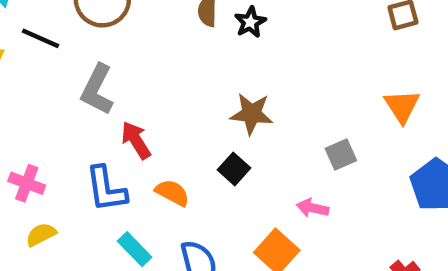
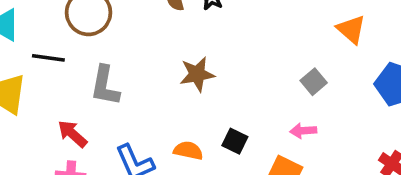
brown star: (252, 114) -> (197, 74), moved
red arrow: (136, 140) -> (72, 134), moved
black square: (234, 169) -> (235, 141), moved

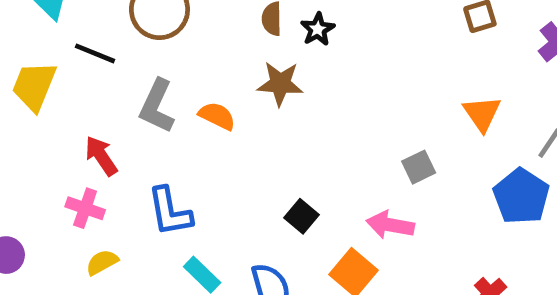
brown star: (197, 74) -> (280, 84), moved
pink arrow: (303, 131) -> (390, 225), size x1.4
orange semicircle: (188, 151) -> (217, 116), moved

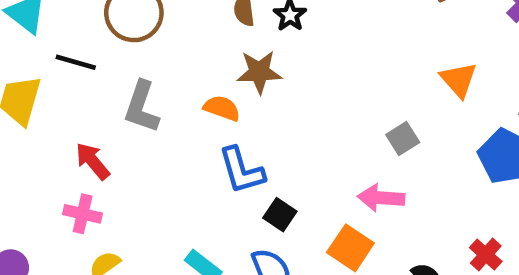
orange semicircle: (217, 116) -> (222, 108), moved
blue L-shape: (170, 212) -> (242, 170), moved
black square: (301, 216) -> (280, 215), moved

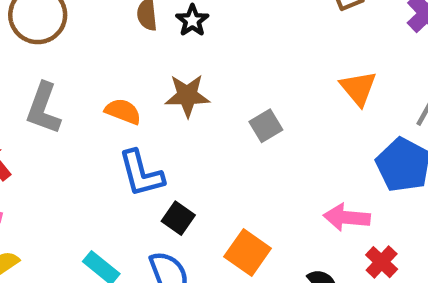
brown star: (259, 72) -> (187, 96), moved
gray square: (403, 139) -> (266, 126), moved
pink arrow: (381, 198) -> (347, 217), moved

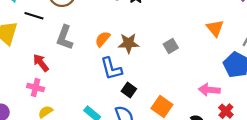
brown star: (187, 96) -> (129, 43), moved
orange semicircle: (123, 111) -> (103, 39), turned -70

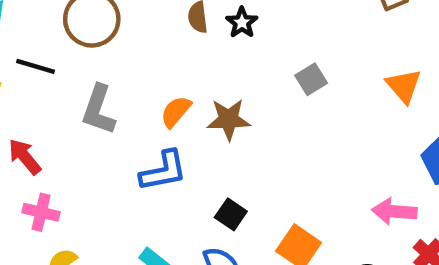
gray square: (171, 46) -> (311, 79), moved
red arrow: (41, 63) -> (25, 157), moved
blue L-shape: (111, 69) -> (163, 171), moved, turned -85

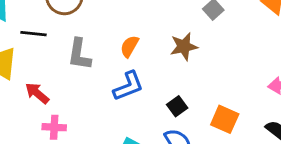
brown star: (229, 119) -> (184, 47), moved
black square: (231, 214) -> (177, 106), turned 30

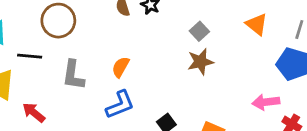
brown star: (184, 47) -> (200, 62), moved

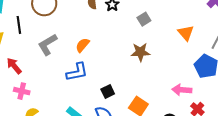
gray square: (199, 31) -> (144, 19), moved
black line: (30, 56) -> (19, 25), turned 66
gray L-shape: (73, 75) -> (47, 44), turned 40

